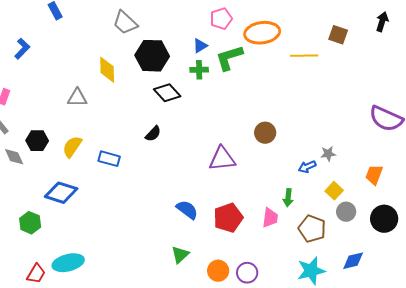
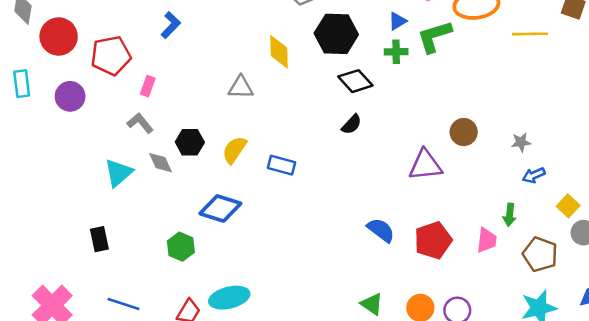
brown circle: (265, 133) -> (464, 132), moved
black semicircle: (153, 134) -> (352, 124), moved
gray star: (328, 154) -> (521, 142), moved
green triangle: (180, 255) -> (372, 304), moved, turned -42

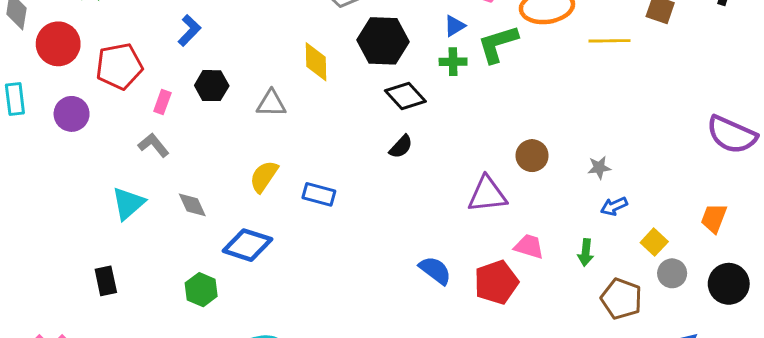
black hexagon: (190, 142) -> (212, 86), moved
gray diamond: (160, 163) -> (192, 205), moved
pink trapezoid: (487, 240) -> (529, 247), moved, turned -80

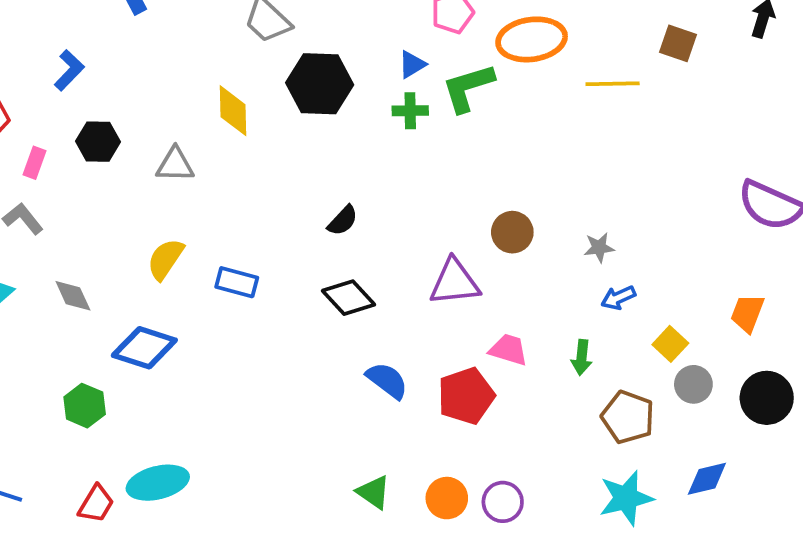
black diamond: (405, 96) -> (349, 298), moved

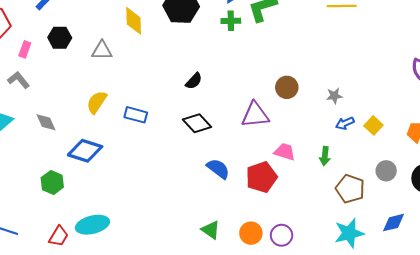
yellow square: (670, 344) -> (373, 125), moved

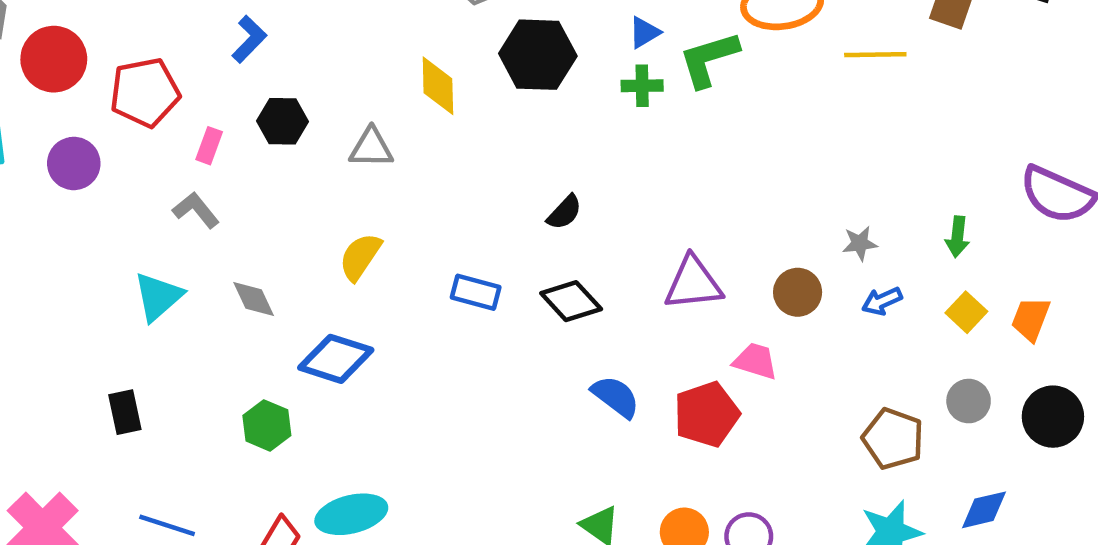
brown circle: (287, 87) -> (798, 292), moved
blue rectangle: (136, 115) -> (476, 292), moved
yellow square: (373, 125) -> (966, 312), moved
green arrow: (325, 156) -> (957, 237), moved

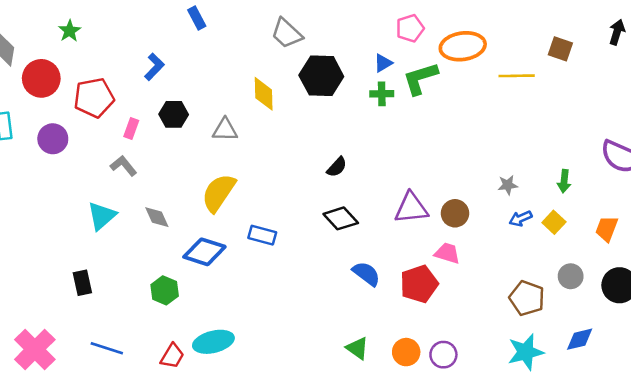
yellow semicircle: (360, 257) -> (219, 193), size x1.4
blue rectangle: (476, 292) -> (262, 235), moved
brown circle: (798, 292) -> (455, 213), moved
yellow square: (966, 312) -> (554, 222), moved

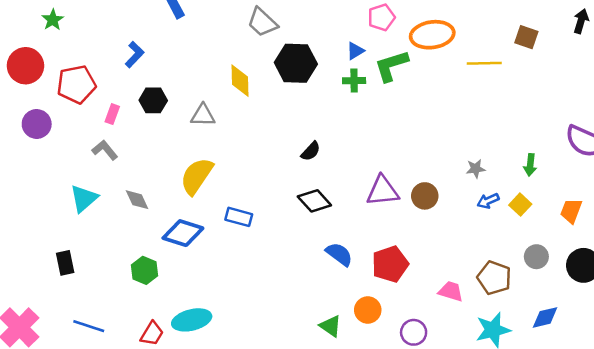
pink trapezoid: (447, 253) -> (451, 291), moved
orange circle: (406, 352) -> (368, 310), moved

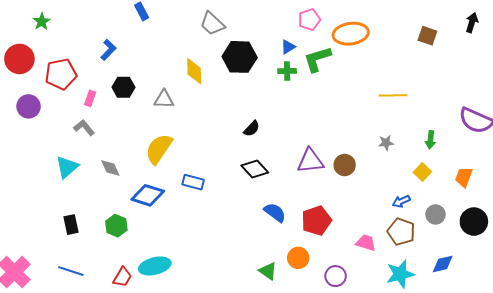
yellow line: (484, 63) -> (393, 95), moved
blue arrow: (488, 201) -> (401, 201), moved
black rectangle: (65, 263) -> (71, 225), moved

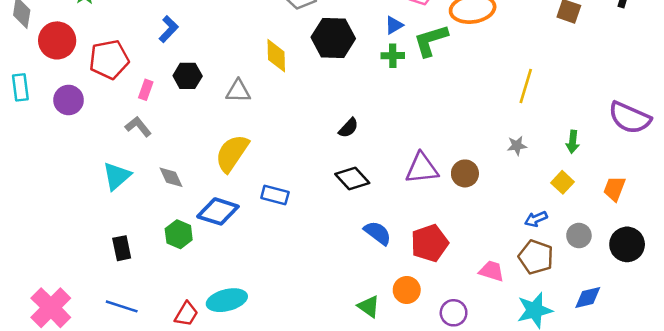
yellow line: (393, 95) -> (526, 86), turned -72
green hexagon: (116, 226) -> (179, 234), moved

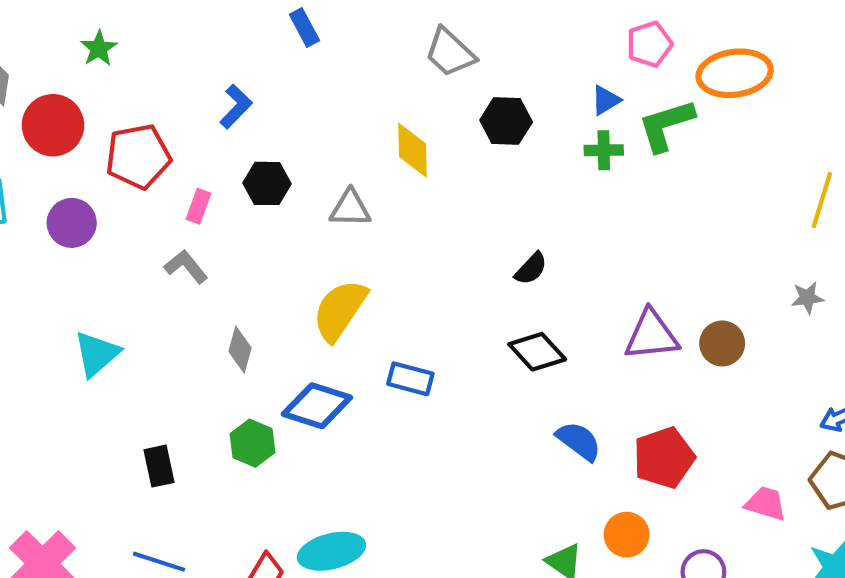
black hexagon: (333, 38) -> (506, 121), size x0.7
cyan triangle: (117, 176) -> (97, 354), moved
gray diamond: (171, 177) -> (240, 350), turned 40

